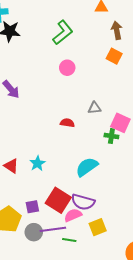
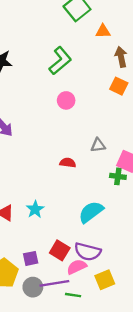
red square: (58, 200) -> (60, 250), size x0.7

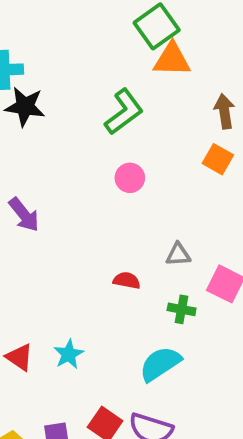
orange triangle: (103, 31) -> (172, 60), moved, size x1.5
green cross: (118, 176) -> (182, 309), moved

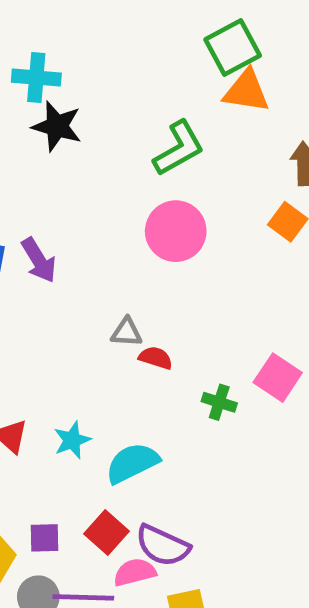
pink circle: (130, 178) -> (176, 231), size x1.6
gray triangle: (178, 255) -> (127, 332), moved
cyan semicircle: (160, 364) -> (132, 463), moved

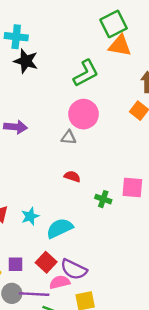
purple arrow: (39, 260) -> (16, 127), turned -55
gray triangle: (127, 332) -> (69, 137), moved
pink square: (278, 378) -> (132, 188), turned -30

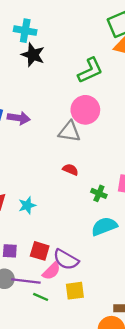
gray triangle: (69, 137) -> (69, 132), size x1.5
cyan semicircle: (60, 228) -> (104, 226), moved
red square: (46, 262) -> (40, 251), turned -30
pink semicircle: (60, 282) -> (51, 271), turned 144

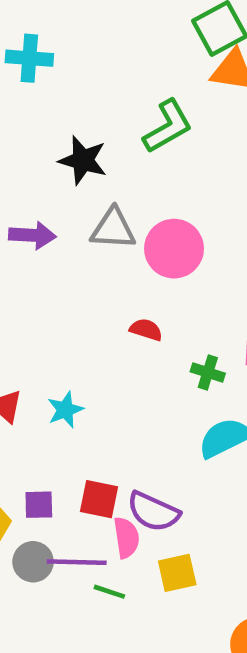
black star: (33, 55) -> (83, 160), moved
pink circle: (85, 110) -> (174, 249), moved
gray triangle: (69, 132) -> (113, 229), moved
pink semicircle: (51, 271) -> (126, 538), turned -48

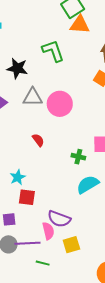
green L-shape: (168, 126) -> (53, 51), turned -75
red semicircle: (146, 330) -> (38, 140), moved, turned 40
red square: (99, 499) -> (27, 197), moved
green line: (109, 592) -> (43, 263), moved

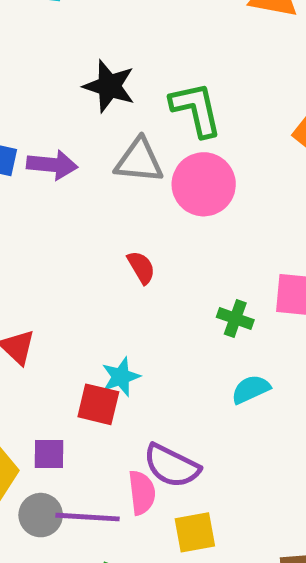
green L-shape: (53, 51) -> (196, 109), moved
cyan star: (18, 177) -> (121, 377), moved
cyan semicircle: (88, 184) -> (251, 389), size x0.7

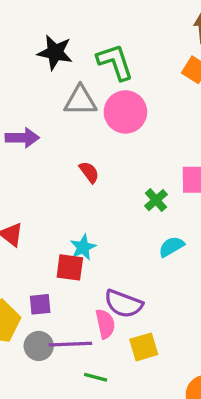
purple arrow: (52, 165) -> (22, 138), moved
green cross: (235, 318) -> (156, 200), turned 35

